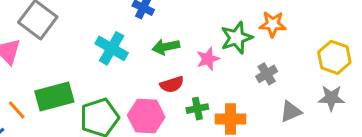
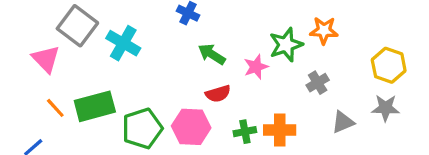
green arrow: (166, 47) -> (212, 54), turned 44
cyan cross: (112, 48) -> (123, 43), moved
green cross: (197, 109) -> (245, 132), moved
orange line: (17, 110) -> (55, 108), moved

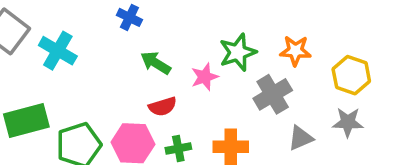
orange star: (324, 30) -> (295, 51), moved
gray cross: (318, 83) -> (273, 94), size x1.5
green cross: (245, 132) -> (178, 148), moved

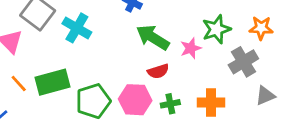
green arrow: (156, 63) -> (153, 37), size x1.4

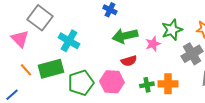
cyan cross: (77, 28) -> (69, 41), moved
green arrow: (153, 37) -> (125, 36), turned -45
green cross: (170, 104) -> (147, 85), moved

